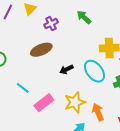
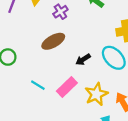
pink rectangle: (44, 103) -> (67, 87), moved

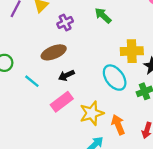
black arrow: (83, 60) -> (66, 75), moved
cyan line: (38, 85) -> (32, 81), moved

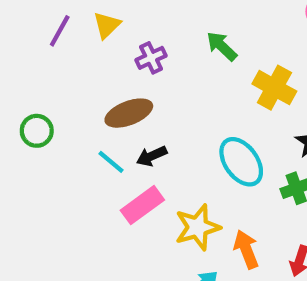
yellow cross: (132, 51) -> (274, 88), moved, turned 30
cyan line: (32, 81) -> (111, 162), moved

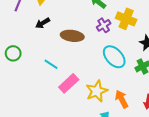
purple cross: (151, 58) -> (104, 25), moved
brown ellipse: (129, 113) -> (72, 36), moved, turned 35
black arrow: (152, 156) -> (43, 23), moved

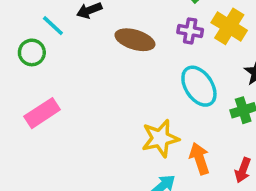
purple cross: (104, 25) -> (190, 31), turned 32
cyan line: (51, 64) -> (53, 26), moved
pink rectangle: (69, 83) -> (42, 113), moved

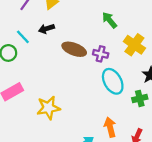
purple cross: (190, 31) -> (101, 54), moved
yellow star: (160, 138) -> (48, 108), moved

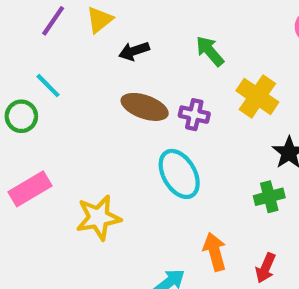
black arrow: (46, 29) -> (134, 51), moved
cyan ellipse: (113, 81) -> (179, 174), moved

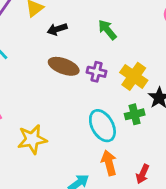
yellow cross: (257, 96) -> (134, 76), moved
cyan ellipse: (179, 174) -> (102, 126), moved
green cross: (269, 197) -> (135, 114), moved

